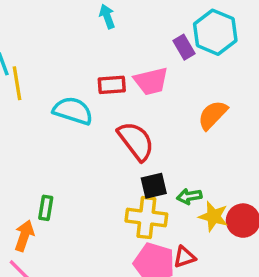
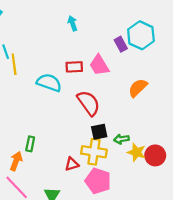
pink trapezoid: (151, 81) -> (99, 65), turned 70
red triangle: (185, 257) -> (72, 164), moved

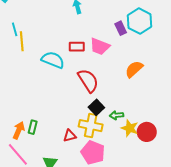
pink trapezoid: (99, 65) -> (100, 46), turned -40
black square: (99, 132) -> (96, 107), turned -35
green rectangle: (30, 144) -> (33, 127), moved

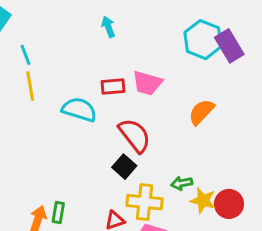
purple rectangle: (121, 28) -> (229, 46), moved, size x1.5
cyan line: (15, 29) -> (25, 55), moved
black square: (96, 107) -> (124, 167), moved

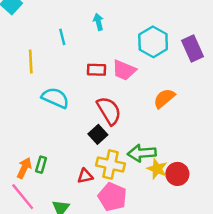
cyan hexagon: (203, 40) -> (153, 42), moved
cyan line: (25, 55) -> (62, 37), moved
cyan semicircle: (79, 110) -> (55, 98), moved
green arrow: (182, 183) -> (142, 153), size x1.6

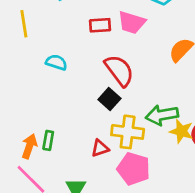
cyan semicircle: (55, 98) -> (56, 62), size x0.7

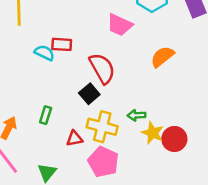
red rectangle: (100, 25) -> (62, 44), moved
green arrow: (162, 115) -> (136, 115), size x0.6
green rectangle: (48, 140) -> (46, 115), moved

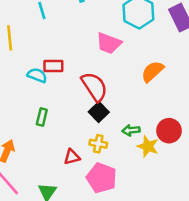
black square: (89, 94) -> (99, 112), moved
green rectangle: (46, 115) -> (42, 117), moved
yellow cross: (102, 127) -> (98, 144), size x0.6
red circle: (174, 139) -> (169, 131), moved

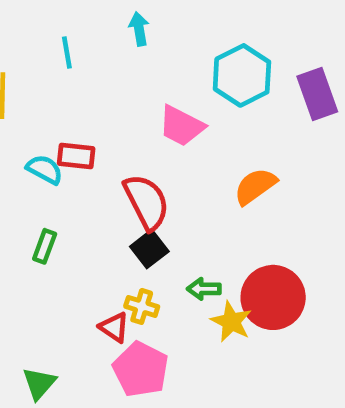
red circle: (169, 131) -> (273, 297), size x1.4
red triangle: (72, 157) -> (114, 327), moved, turned 42

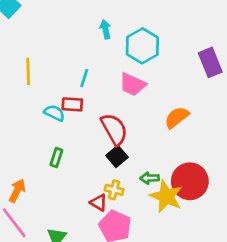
cyan line: (67, 53) -> (84, 78), moved, turned 30
cyan hexagon: (242, 75) -> (142, 46), moved
yellow star: (231, 322) -> (166, 196), size x1.4

